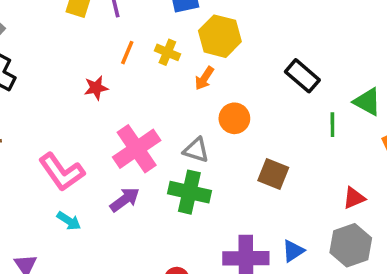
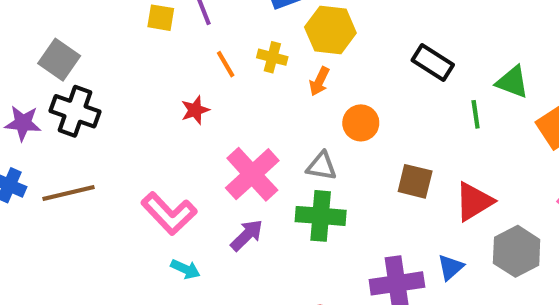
orange line: (127, 53) -> (226, 64), turned -45
red triangle: (354, 198) -> (474, 202), moved, size x1.5

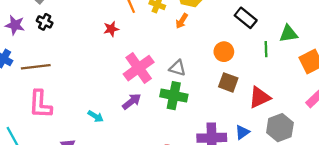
green triangle: (512, 82) -> (288, 34), turned -36
black cross: (75, 111) -> (45, 22), size x0.6
orange circle: (361, 123) -> (224, 52), moved
pink L-shape: (169, 213) -> (40, 104), moved, turned 40

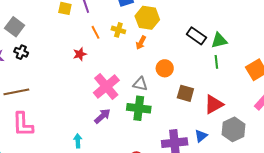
green triangle: (288, 34) -> (219, 40), moved
orange circle: (224, 52) -> (165, 68), moved
cyan arrow: (96, 116) -> (78, 141), moved, turned -120

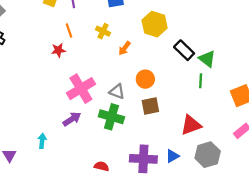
yellow hexagon: (147, 18) -> (155, 24), moved
orange line: (96, 32) -> (69, 30), moved
green triangle: (219, 40) -> (207, 59), turned 42
brown square: (185, 93) -> (150, 106), moved, turned -36

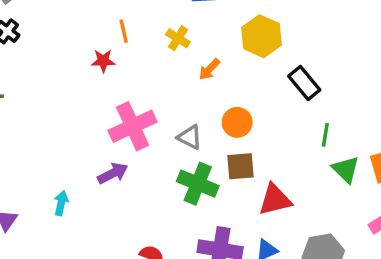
green triangle: (207, 59) -> (346, 169), moved
green cross: (111, 117) -> (198, 184), moved
red triangle: (191, 125) -> (275, 200), moved

